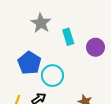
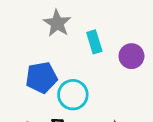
blue pentagon: (29, 63) -> (41, 78), turned 30

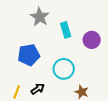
cyan circle: (73, 95) -> (64, 69), moved

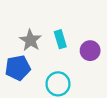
gray star: (40, 17) -> (30, 40), moved

